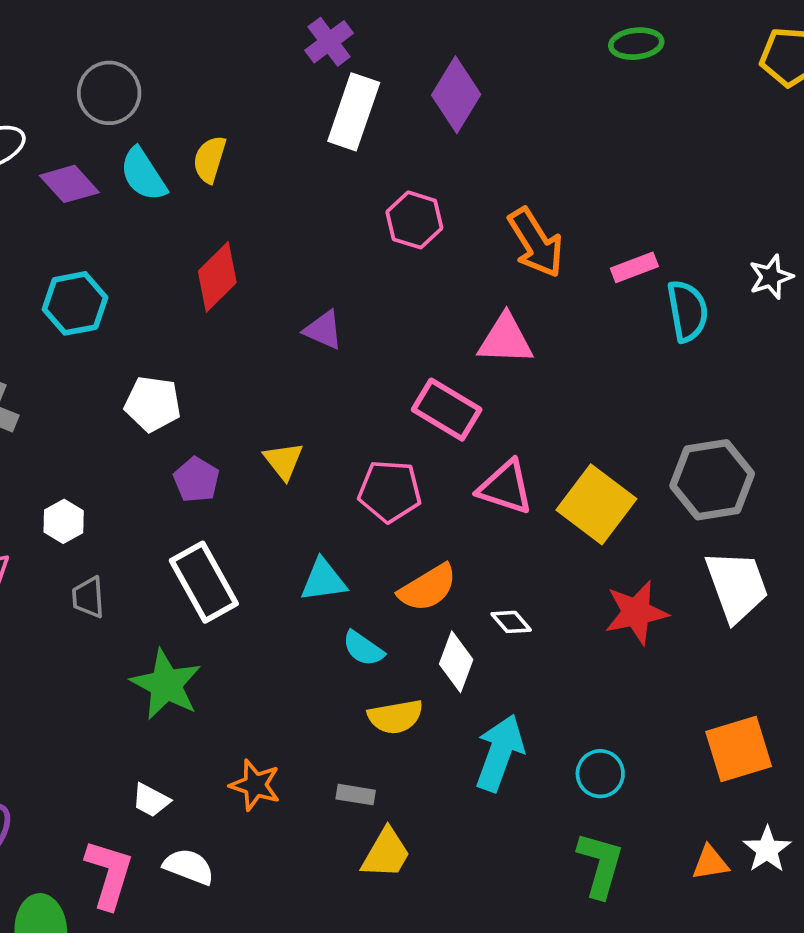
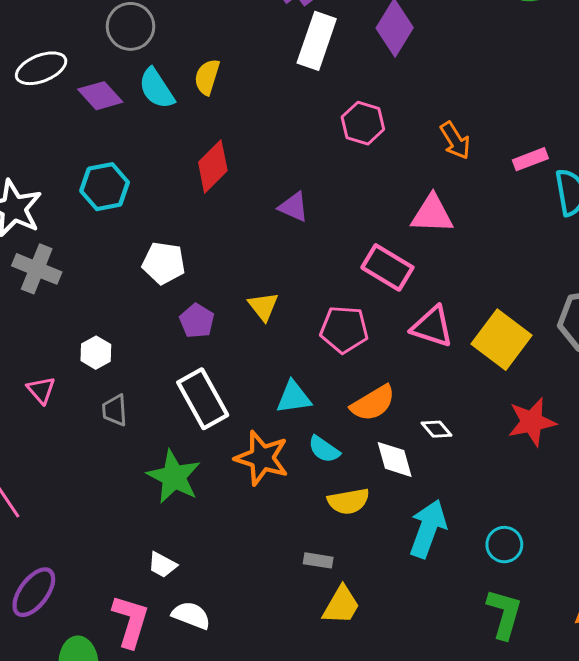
orange arrow: (536, 243) -> (455, 140), size x0.7
white diamond: (456, 662) -> (395, 459), turned -36
orange star: (255, 785) -> (262, 458), moved, size x1.4

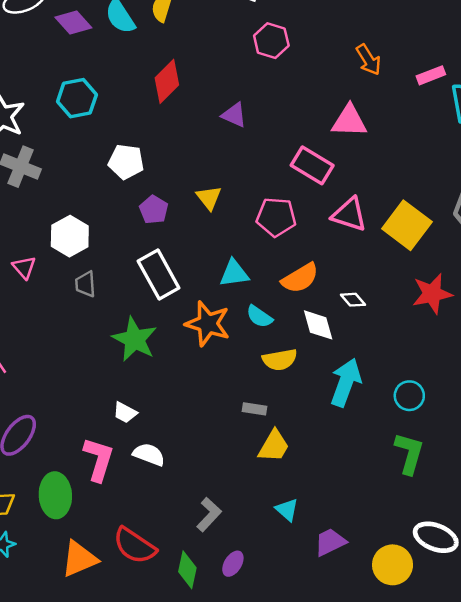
pink hexagon: (363, 123) -> (271, 41), moved
white hexagon: (96, 353) -> (70, 236), size x1.5

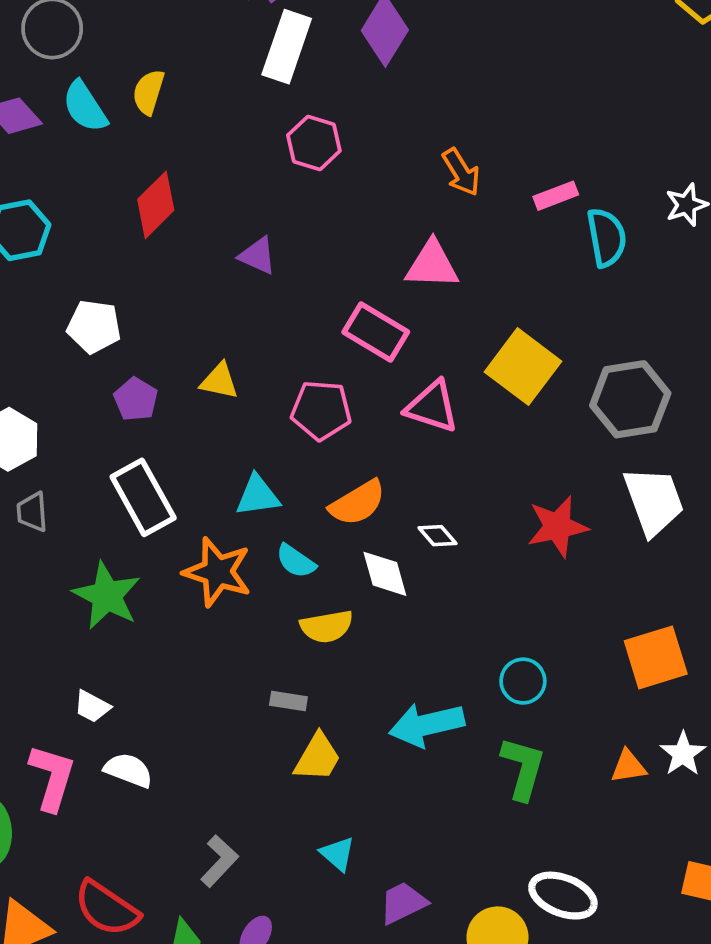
yellow triangle: (209, 198) -> (219, 381), turned -40
yellow square: (407, 225) -> (523, 367), moved
cyan arrow: (346, 382) -> (427, 725), moved, turned -123

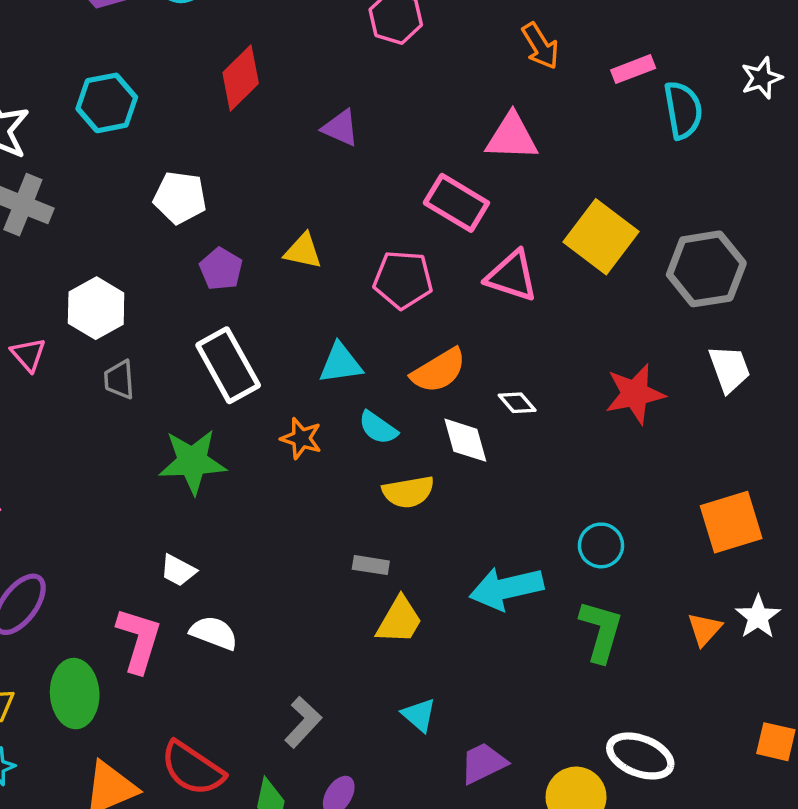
white trapezoid: (654, 501) -> (729, 369), size x0.7
orange star: (218, 572) -> (301, 438), size x0.6
green star: (107, 596) -> (192, 462), turned -30
orange triangle: (628, 766) -> (704, 629), turned -39

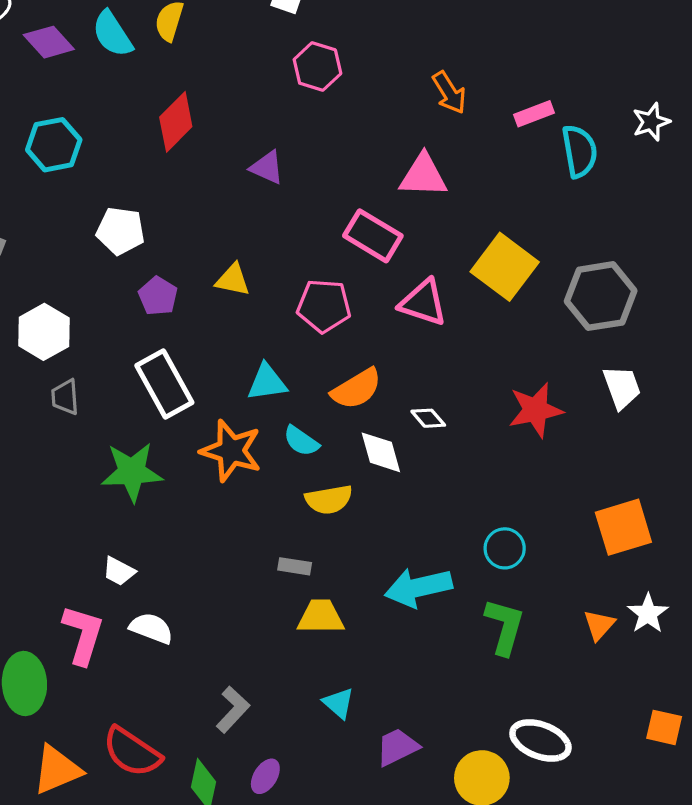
orange star: (301, 438) -> (231, 451), size x1.6
yellow trapezoid: (399, 620) -> (321, 617), turned -120

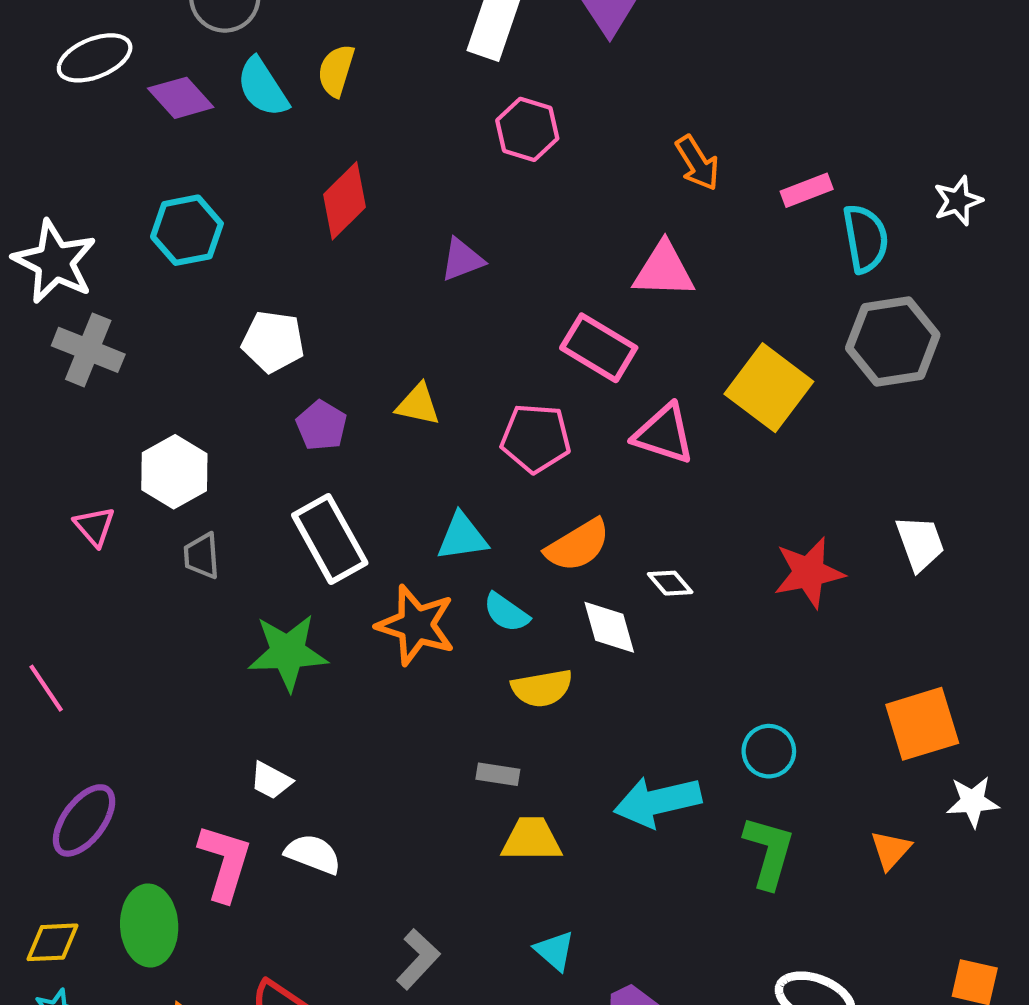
purple triangle: (267, 167) -> (462, 260), turned -45
gray hexagon: (601, 296) -> (893, 342), moved
white star: (648, 614) -> (973, 802), moved, turned 30

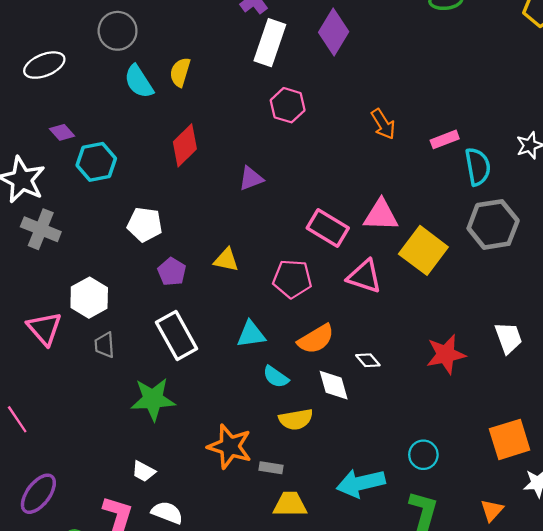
purple diamond: (181, 98) -> (62, 132), moved, size x0.7
pink triangle: (664, 270) -> (381, 215), moved
pink triangle: (95, 526) -> (44, 328), size x1.5
orange star: (416, 625) -> (230, 446), moved

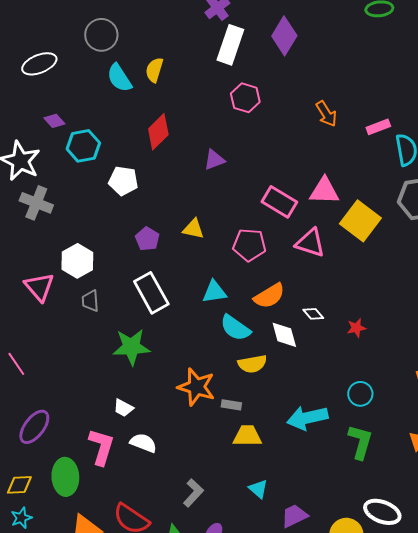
white pentagon: (145, 224) -> (123, 181), moved
red star: (446, 354) -> (356, 328), moved, size x0.6
cyan semicircle: (276, 377) -> (235, 328), size x1.4

